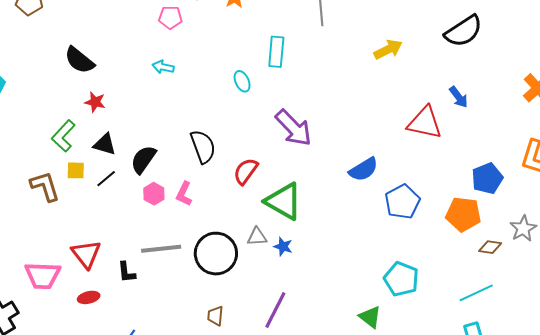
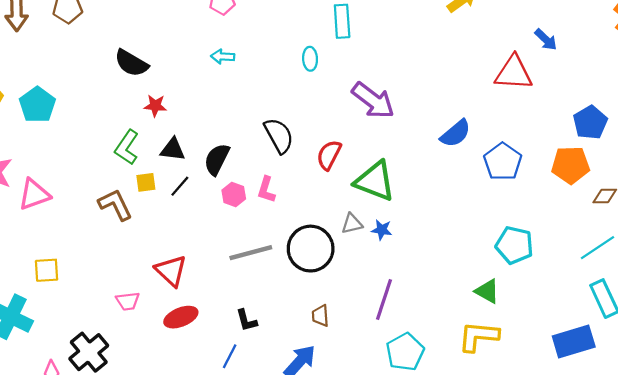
cyan ellipse: (242, 81) -> (310, 59), turned 30
black L-shape: (126, 272) -> (246, 320), moved
pink trapezoid: (43, 276) -> (128, 301), size x0.6
red ellipse: (89, 297) -> (181, 317), size x1.4

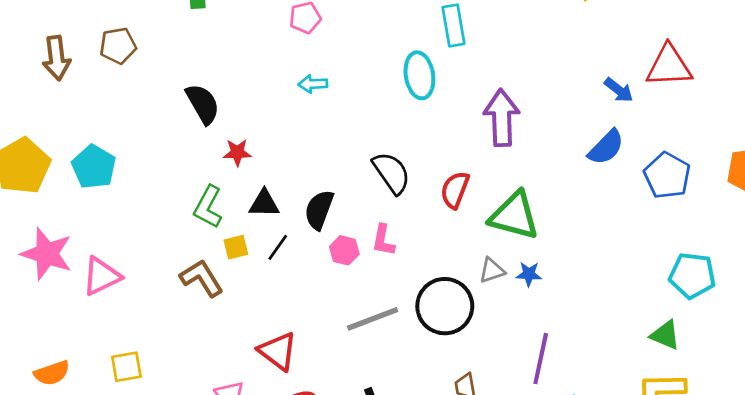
blue arrow: (546, 40) -> (619, 90), moved
cyan ellipse: (310, 59) -> (419, 75), size x1.6
black semicircle: (131, 63) -> (203, 104), turned -144
purple arrow: (373, 100) -> (502, 118), turned -123

